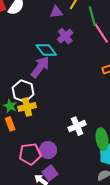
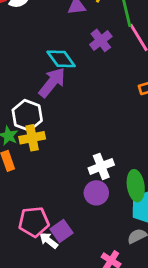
purple cross: (65, 36) -> (101, 40), moved
purple circle: (48, 150) -> (96, 193), moved
pink pentagon: (30, 154) -> (34, 222), moved

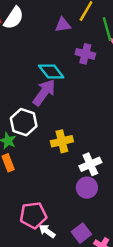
purple cross: (101, 40) -> (85, 54), turned -36
yellow cross: (32, 138) -> (62, 141), moved
purple square: (62, 231) -> (81, 233), moved

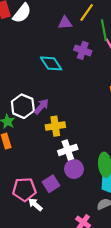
purple arrow: (44, 92) -> (41, 106), moved, size x0.7
white cross: (90, 164) -> (68, 150), moved
purple square: (81, 233) -> (51, 184), moved

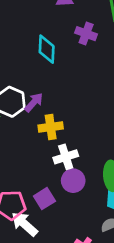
cyan diamond: (51, 63) -> (47, 49), turned 35
white arrow: (35, 204) -> (24, 224), size x1.5

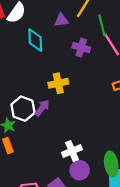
cyan diamond: (47, 49) -> (35, 40), moved
yellow cross: (51, 127) -> (58, 83), moved

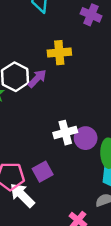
purple circle: (80, 170) -> (86, 138), moved

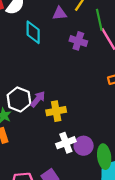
yellow cross: (59, 53) -> (56, 111), moved

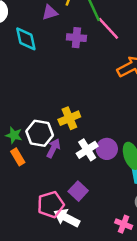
white hexagon: (19, 99) -> (40, 133), moved
purple arrow: (38, 99) -> (53, 148), moved

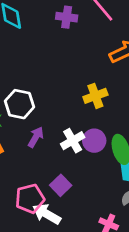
yellow cross: (69, 118) -> (95, 96), moved
white hexagon: (40, 133) -> (19, 104), moved

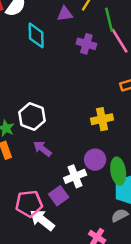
purple arrow: (36, 137) -> (42, 149), turned -90
white cross: (73, 141) -> (75, 176), moved

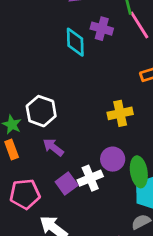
cyan diamond: (36, 35) -> (75, 42), moved
purple square: (59, 196) -> (67, 183), moved
pink pentagon: (29, 204) -> (25, 194), moved

